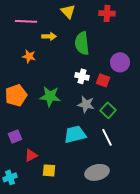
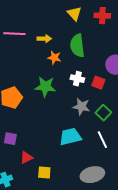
yellow triangle: (68, 11) -> (74, 14), moved
pink line: (26, 21) -> (14, 34), moved
orange star: (29, 56) -> (54, 58), moved
green star: (50, 96) -> (45, 87), moved
purple square: (15, 136) -> (10, 139), turned 32

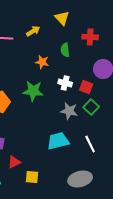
red cross: (102, 16) -> (90, 37), moved
yellow arrow: (44, 39) -> (33, 31), moved, turned -32
green semicircle: (77, 46) -> (65, 50), size x0.6
green square: (103, 113) -> (91, 107), moved

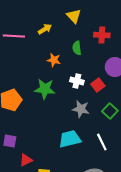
red square: (86, 87) -> (98, 85), turned 32
green square: (91, 107) -> (110, 111), moved

